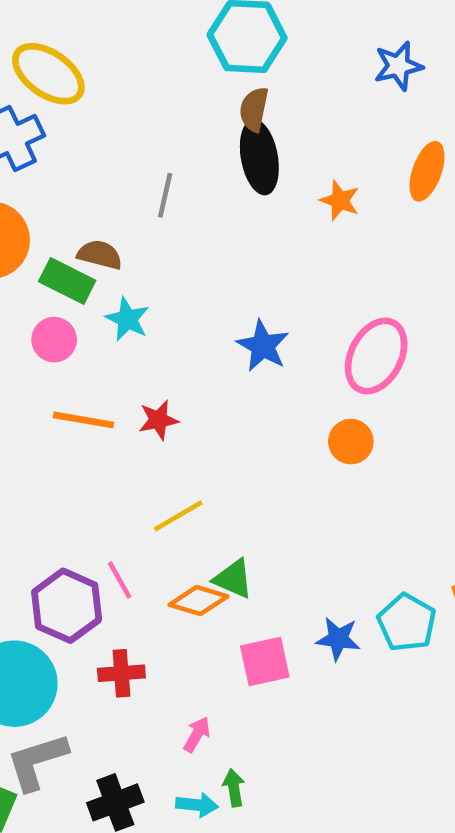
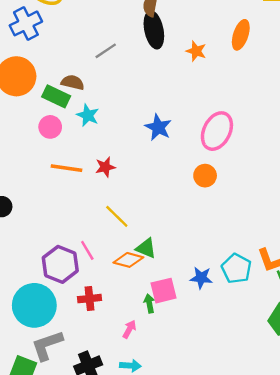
gray line: (165, 195) -> (106, 51), turned 45
yellow line: (178, 516) -> (117, 216), turned 76
green arrow: (234, 788) -> (149, 303), moved

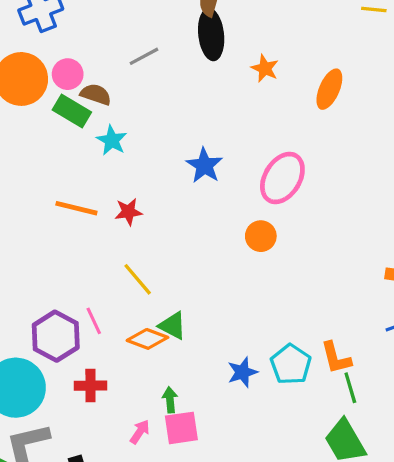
orange ellipse: (241, 35) -> (329, 89), moved
pink circle: (50, 127) -> (68, 74), moved
blue star: (201, 278) -> (242, 372), turned -30
pink square: (164, 291) -> (181, 428), moved

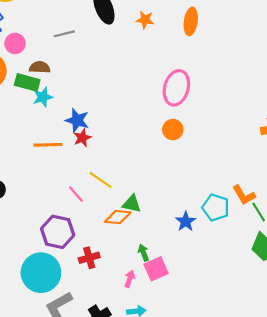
gray line: (144, 56) -> (64, 34), turned 30
pink circle: (68, 74) -> (15, 43), moved
cyan star: (112, 140) -> (43, 97), moved, turned -30
blue star: (204, 165) -> (77, 120), moved
pink line: (94, 321) -> (76, 194), moved

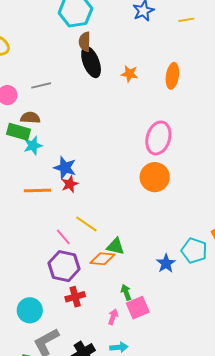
gray line: (64, 34) -> (41, 85), moved
orange circle: (173, 130) -> (155, 177), size x1.5
purple hexagon: (58, 232) -> (64, 266), moved
cyan circle: (41, 273) -> (30, 310), size x0.7

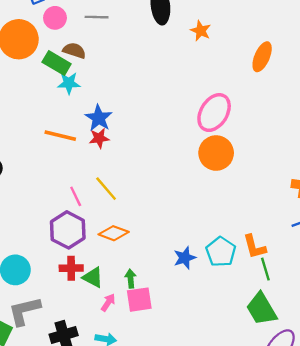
orange ellipse: (172, 76) -> (262, 57), moved
orange circle: (155, 177) -> (216, 153), moved
green triangle: (115, 246) -> (93, 277), moved

